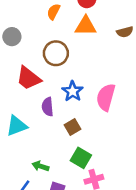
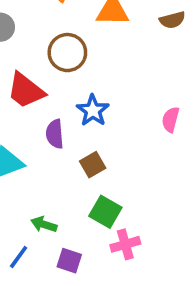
pink semicircle: (106, 97) -> (171, 119), moved, size x0.6

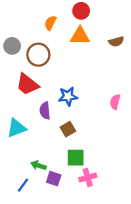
brown circle: (67, 53) -> (38, 55), moved
blue star: (93, 110) -> (68, 96), turned 30
green square: (105, 212) -> (76, 158), turned -30
purple square: (69, 261) -> (54, 179), moved

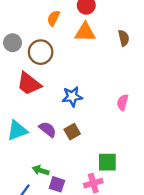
brown semicircle: (116, 42) -> (124, 38), turned -88
purple semicircle: (45, 111) -> (48, 129), moved, turned 133
green square: (76, 158) -> (107, 162), moved

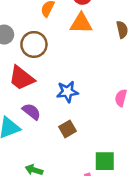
purple semicircle: (48, 129) -> (31, 112), moved

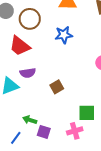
blue star: (67, 92) -> (64, 35), moved
purple semicircle: (31, 112) -> (28, 73), turned 133

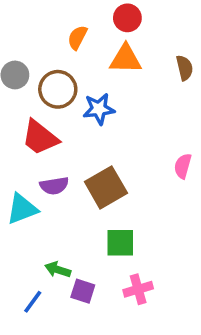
blue star: (64, 35) -> (99, 109), moved
brown square: (57, 87) -> (106, 187), moved, size x1.6
green square: (87, 113) -> (120, 243), moved

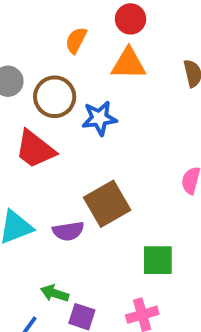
purple semicircle: (54, 186) -> (68, 231), moved
green square: (120, 243) -> (158, 260), moved

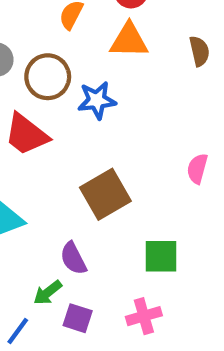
purple semicircle: (68, 231) -> (73, 258), moved, turned 72
green arrow: (55, 293) -> (48, 293), turned -56

